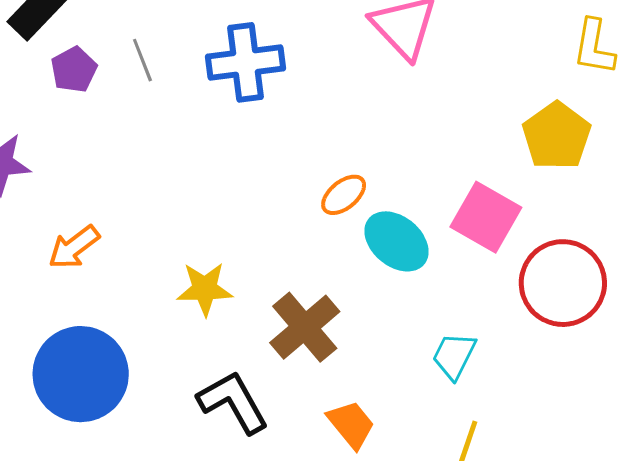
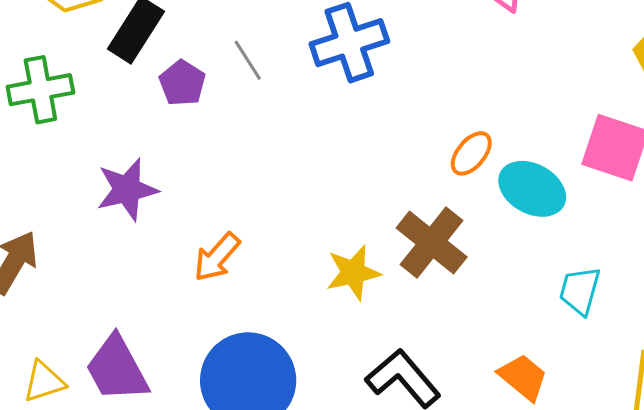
brown cross: (305, 327) -> (432, 243), moved
cyan trapezoid: (454, 356) -> (580, 291), moved

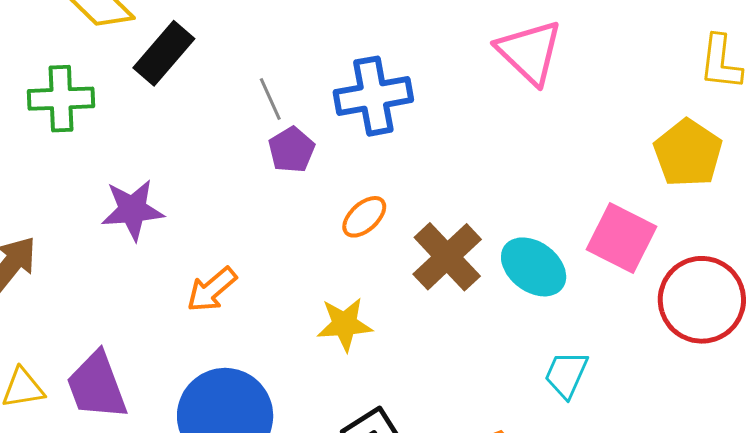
purple pentagon: (182, 83) -> (292, 150), moved
orange ellipse: (471, 153) -> (364, 217), moved
brown cross: (432, 243) -> (447, 257), moved

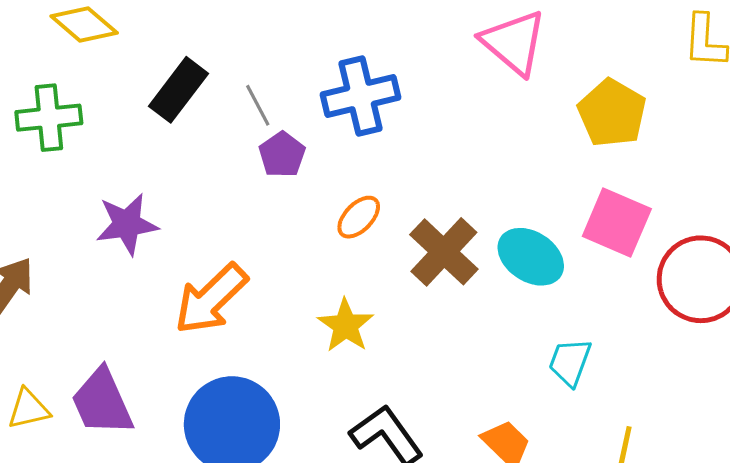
black rectangle: (164, 53) -> (179, 90), moved
yellow pentagon: (688, 153) -> (612, 113), moved
orange arrow: (212, 290) -> (211, 299), size x1.5
yellow star: (345, 324) -> (346, 326), turned -30

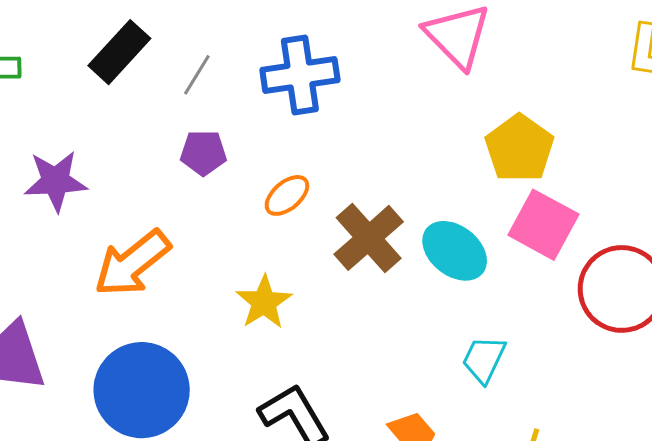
gray line: (258, 105) -> (197, 75), turned 54
yellow pentagon: (612, 113) -> (519, 148), moved
purple pentagon: (282, 155) -> (203, 153), moved, turned 30

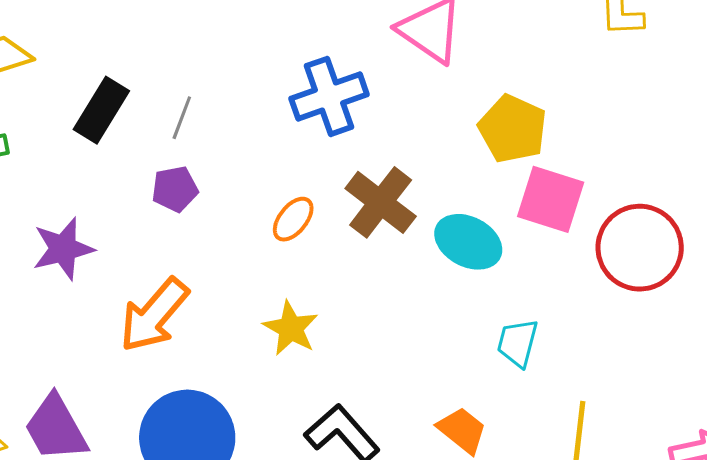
blue cross: (300, 75) -> (329, 96), moved
purple pentagon: (203, 153) -> (175, 189), moved
brown cross: (369, 238) -> (381, 202), moved

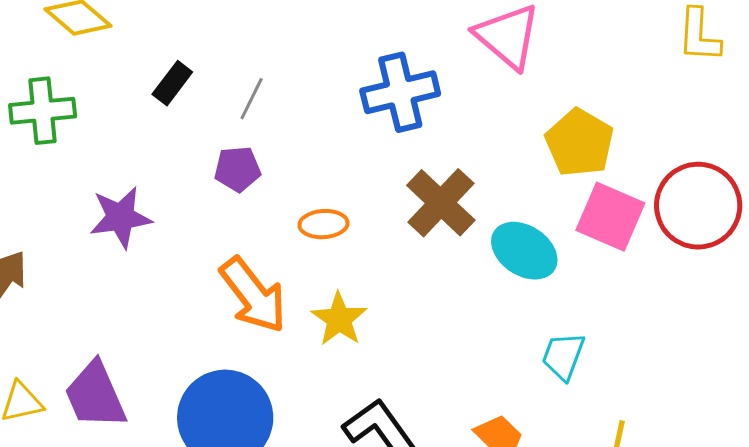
black rectangle: (101, 110) -> (172, 83), size x0.7
orange ellipse: (293, 219) -> (323, 224), moved, turned 42
red circle: (640, 248) -> (698, 206), moved
orange arrow: (154, 315) -> (253, 295), moved, turned -84

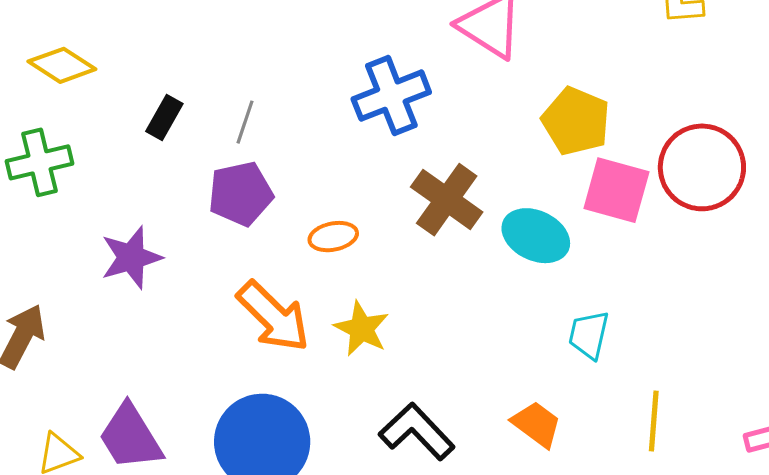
purple pentagon: (237, 169) -> (241, 194), size x1.4

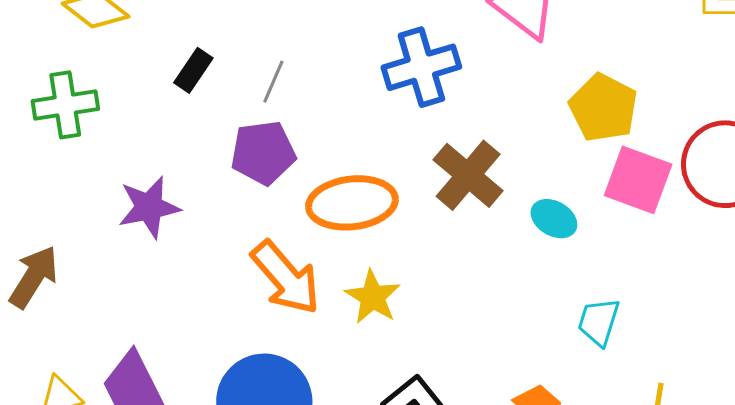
cyan ellipse: (536, 236) -> (554, 219), size x0.7
orange ellipse: (333, 237) -> (352, 203), size x1.8

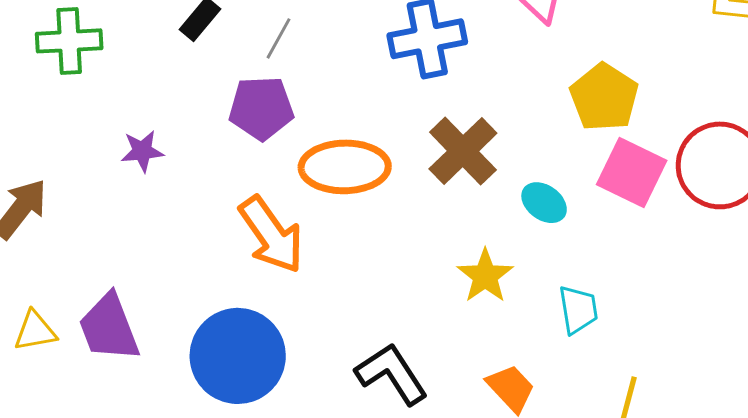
purple star: (149, 207) -> (142, 151), size x0.7
yellow star: (373, 297) -> (485, 276), moved
cyan trapezoid: (599, 322) -> (578, 310), turned 148

